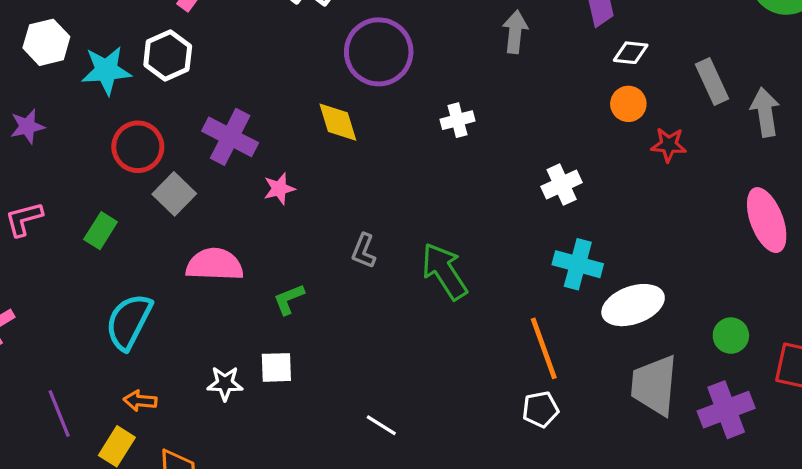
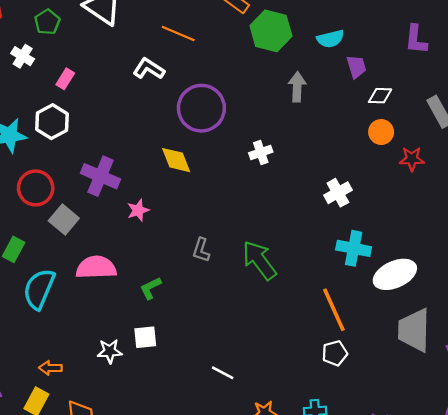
cyan semicircle: (129, 322) -> (39, 289), moved

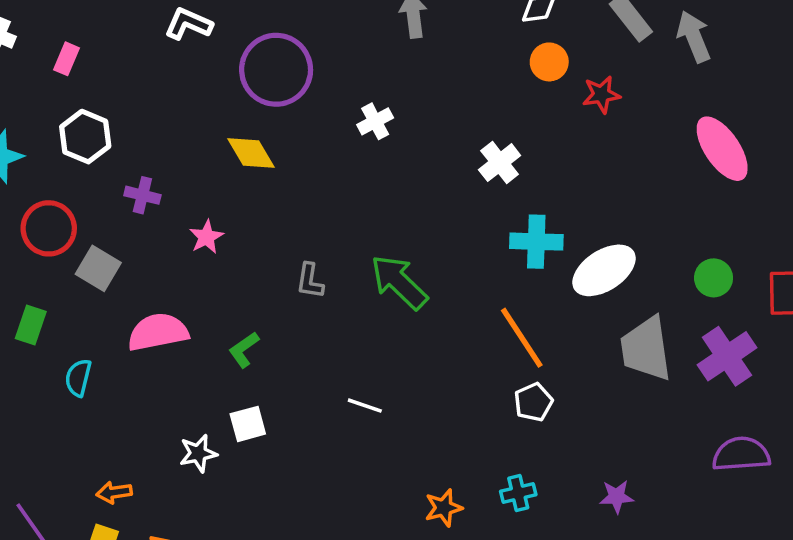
white hexagon: (52, 122) -> (85, 137), moved
purple cross: (101, 176) -> (142, 195), size x0.6
cyan semicircle: (39, 289) -> (78, 378), size x0.6
white line: (223, 373) -> (365, 406), moved

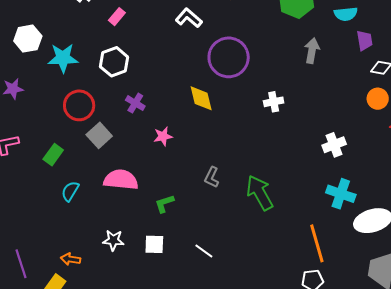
white line: (365, 406) -> (204, 251), moved
white star: (198, 453) -> (113, 240), moved

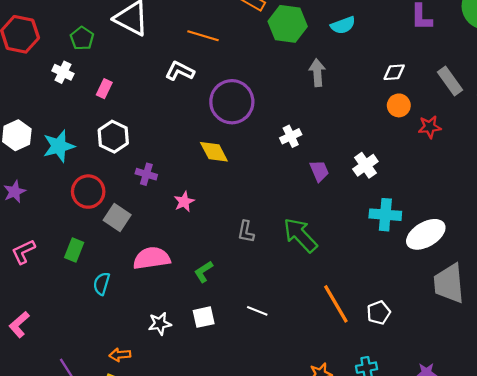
purple trapezoid: (364, 41) -> (319, 171), moved
orange line: (317, 243) -> (336, 304), moved

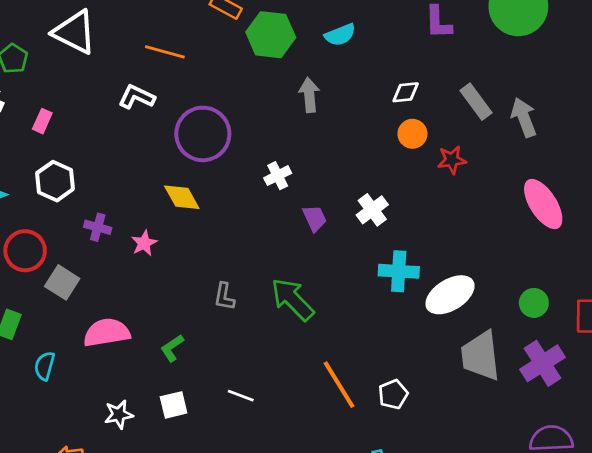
pink star: (184, 202) -> (144, 243), moved

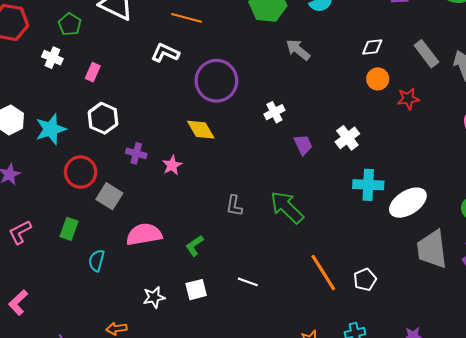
gray arrow: (309, 95) -> (298, 50), turned -45

